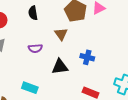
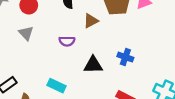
brown triangle: (61, 34) -> (91, 21), moved, turned 32

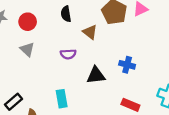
brown triangle: (91, 21) -> (90, 32), turned -49
cyan rectangle: (57, 86) -> (62, 99), turned 60

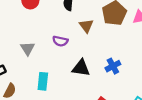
gray triangle: (27, 49) -> (28, 49), moved
blue cross: (127, 65) -> (113, 66), turned 32

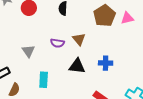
brown triangle: (86, 26) -> (79, 39), moved
blue cross: (113, 66) -> (106, 63), turned 32

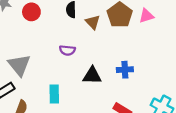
brown triangle: (79, 39) -> (93, 22), moved
gray triangle: (28, 51) -> (19, 65), moved, size x1.5

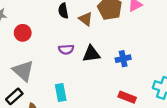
red circle: (31, 12) -> (23, 33), moved
black triangle: (92, 76) -> (91, 54), moved

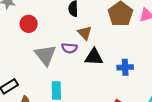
brown triangle: (86, 19) -> (85, 33), moved
gray triangle: (23, 71) -> (45, 55), moved

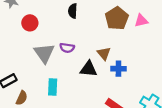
brown triangle: (85, 33) -> (104, 53), moved
black triangle: (94, 57) -> (89, 69), moved

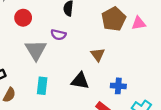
purple semicircle: (67, 48) -> (58, 35), moved
black triangle: (89, 69) -> (80, 81), moved
blue cross: (118, 69) -> (118, 86), moved

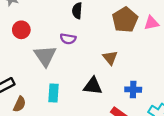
red circle: (23, 18) -> (21, 30), moved

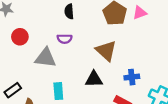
gray triangle: (45, 56) -> (45, 58), turned -40
brown triangle: (110, 58) -> (106, 51), size x1.5

